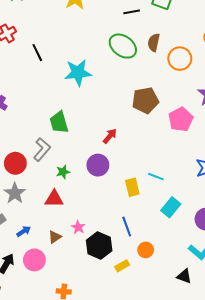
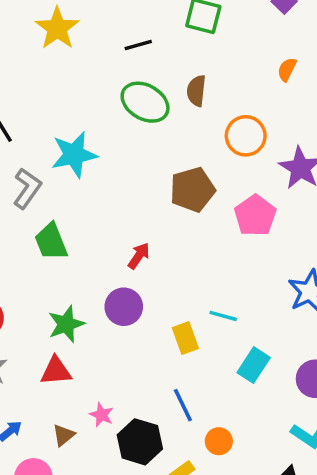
black line: (132, 12) -> (138, 45), moved
orange circle: (180, 59) -> (246, 136), moved
gray L-shape: (42, 149) -> (27, 188), moved
green star: (63, 172) -> (66, 324), size x1.5

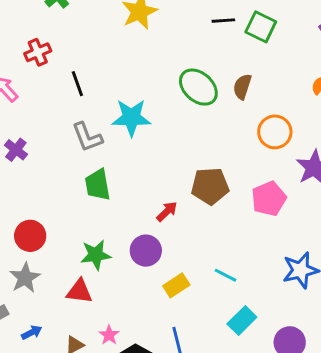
black line: (138, 45) -> (223, 21), moved
gray L-shape: (27, 188) -> (87, 137), turned 112
brown pentagon: (192, 190) -> (210, 186), moved
yellow rectangle: (185, 338) -> (176, 285), moved, turned 65

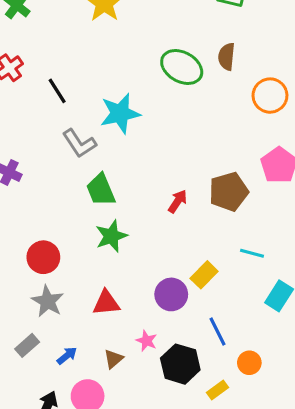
brown pentagon: (210, 186) -> (229, 192), moved
purple circle: (146, 251) -> (171, 294), moved
green star: (96, 255) -> (111, 236), moved

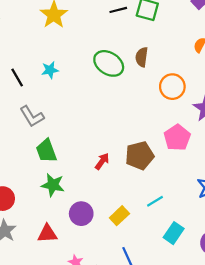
cyan star: (120, 113) -> (50, 70), moved, size x0.6
green star: (111, 236) -> (53, 185), turned 30
cyan line: (252, 253) -> (155, 201), turned -48
purple circle: (171, 294) -> (81, 214), moved

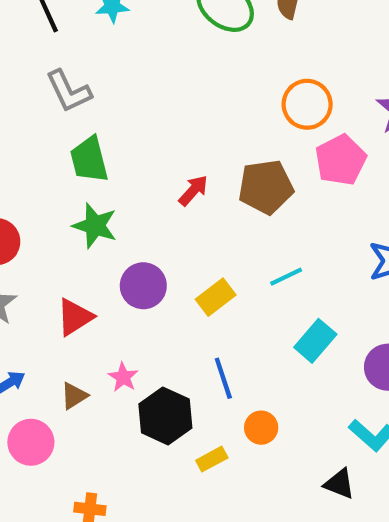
orange circle: (172, 87) -> (307, 104), moved
red triangle: (47, 234) -> (75, 317), turned -35

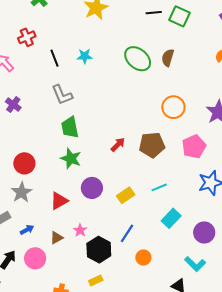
pink pentagon: (341, 160) -> (194, 147), moved
blue line: (223, 378) -> (127, 233), turned 48
yellow rectangle: (212, 459) -> (96, 280), moved

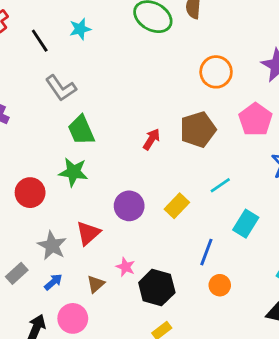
green star: (71, 158) -> (73, 172), moved
gray star: (21, 192) -> (52, 246), moved
blue line: (127, 233) -> (206, 252), moved

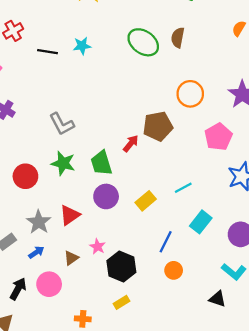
black line: (40, 41) -> (47, 52), turned -54
gray L-shape: (61, 88) -> (62, 124), moved
brown pentagon: (198, 129) -> (158, 126), moved
green trapezoid: (81, 130) -> (101, 163), moved

